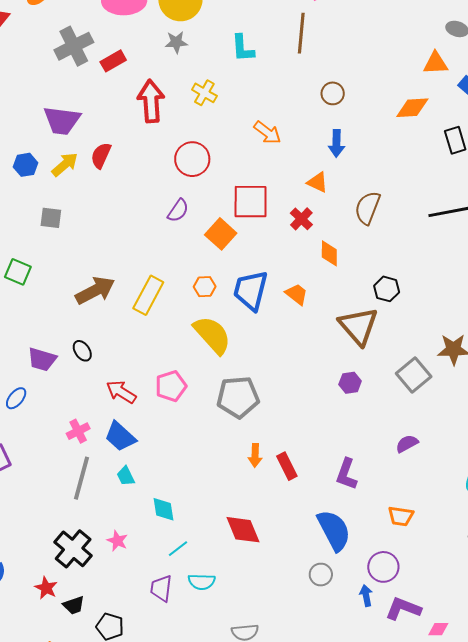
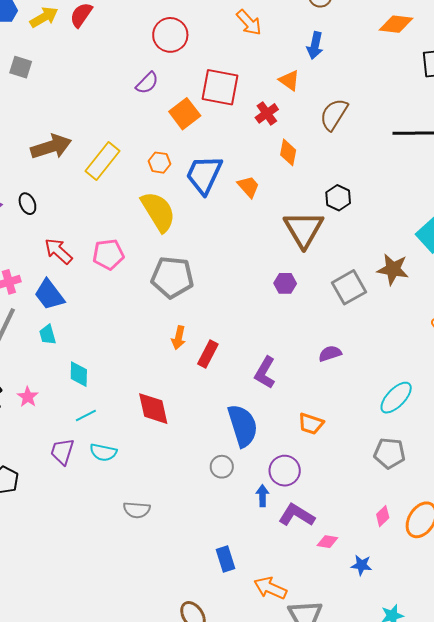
red rectangle: (287, 466) -> (208, 354), turned 44

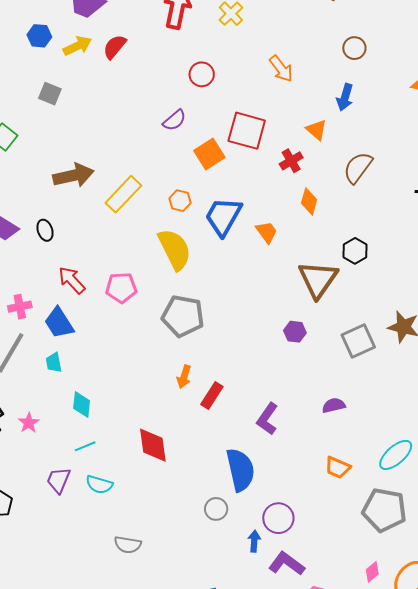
red circle: (170, 35) -> (202, 74), size x0.7
orange trapezoid: (311, 424) -> (338, 467), moved
gray pentagon: (390, 453) -> (384, 510), size x1.4

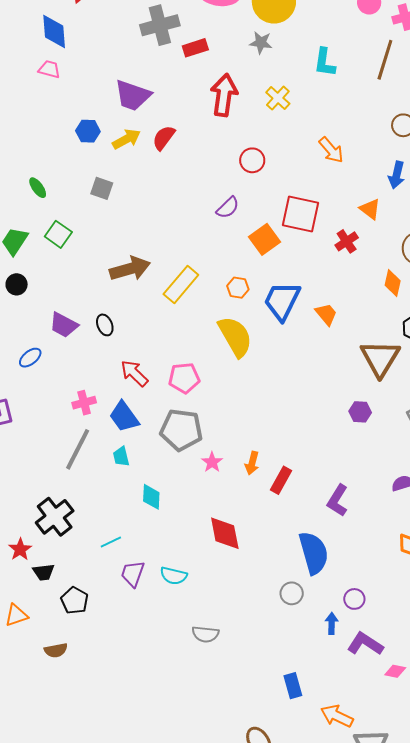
orange diamond: (309, 201) -> (393, 283), moved
gray pentagon: (183, 316) -> (181, 430), moved
pink star: (29, 423) -> (212, 462), moved
cyan line: (85, 446) -> (111, 542), moved
purple circle: (278, 518) -> (354, 599), size x0.7

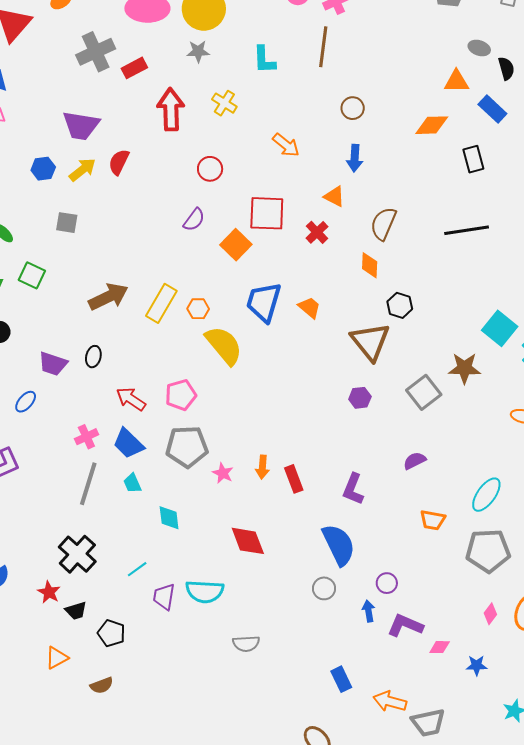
orange hexagon: (238, 288) -> (198, 309), moved
black ellipse: (105, 325) -> (93, 357), turned 45
red rectangle: (281, 480) -> (294, 479), turned -40
cyan semicircle: (174, 576) -> (205, 592), size x1.4

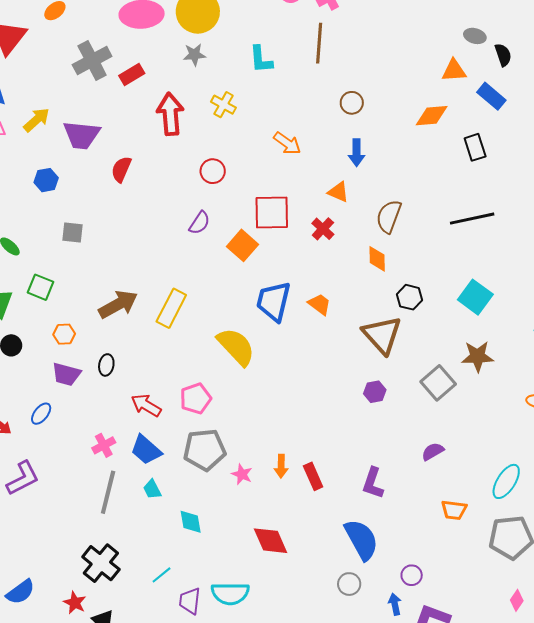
yellow arrow: (82, 170) -> (37, 120), moved
orange hexagon: (198, 309) -> (64, 334), moved
cyan square: (500, 328) -> (475, 297), moved

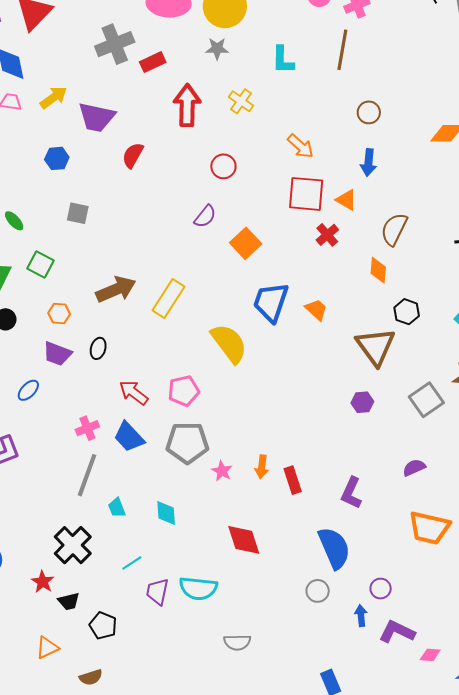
red square: (272, 213) -> (306, 194), moved
cyan trapezoid: (152, 489) -> (117, 508), moved
orange trapezoid: (454, 510) -> (429, 528), size x1.6

